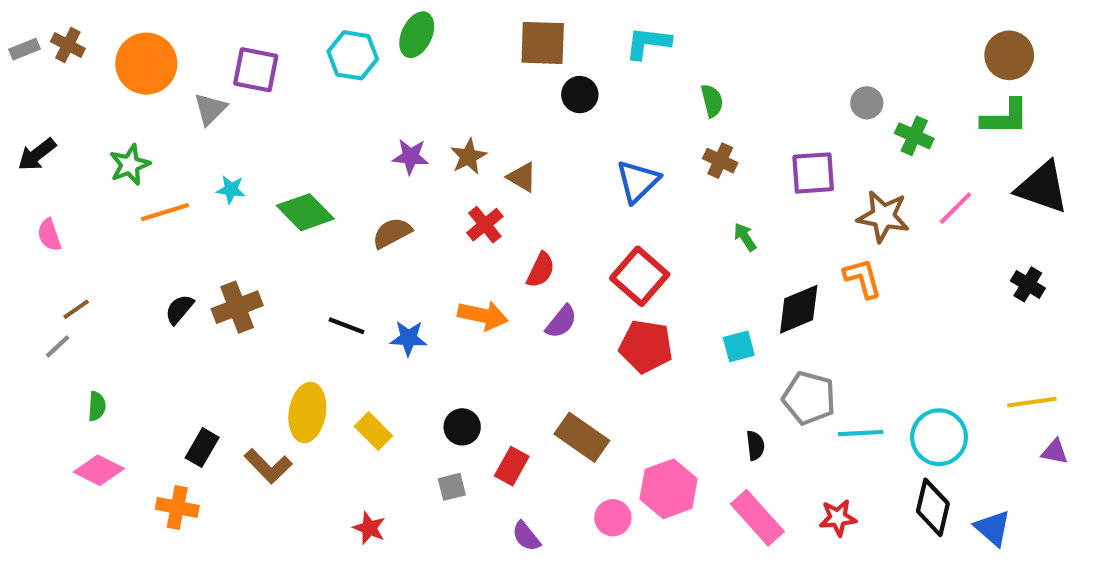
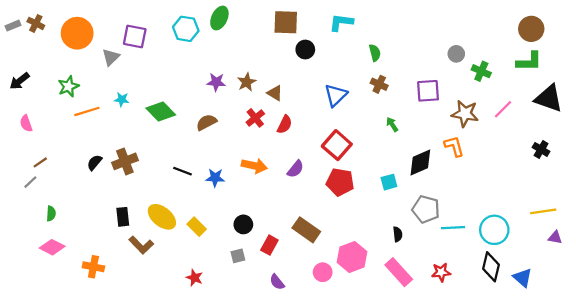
red semicircle: (541, 270) -> (285, 124), moved
yellow ellipse: (307, 412) -> (162, 217), turned -60
black rectangle: (202, 448) -> (123, 217), moved, turned -36

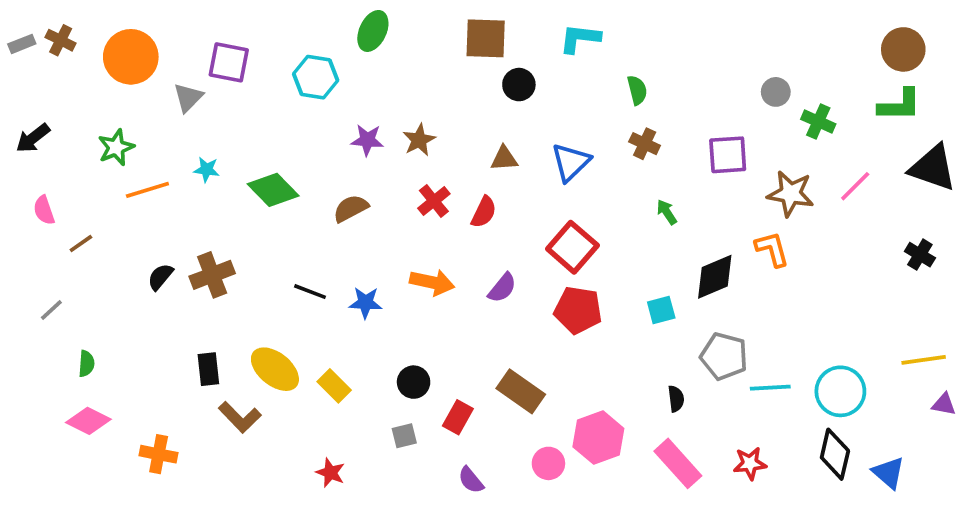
cyan hexagon: (186, 29) -> (316, 77), moved
brown triangle: (275, 93) -> (504, 158), moved, turned -35
brown line: (40, 162) -> (81, 243), moved

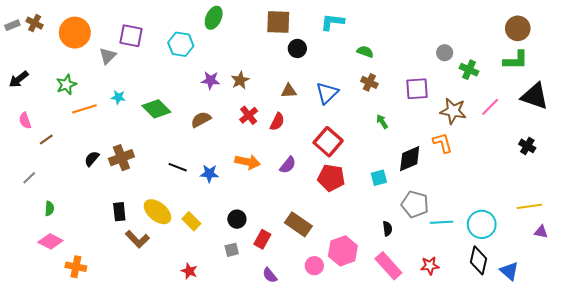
green semicircle: (637, 90) -> (365, 52), turned -56
orange cross: (159, 454) -> (76, 267), moved

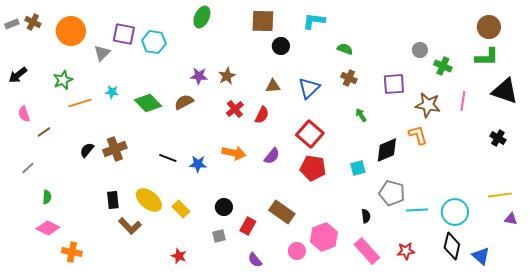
cyan hexagon: (181, 44) -> (154, 42), moved
pink line: (490, 107) -> (463, 101), turned -36
brown semicircle: (201, 119) -> (184, 102), moved

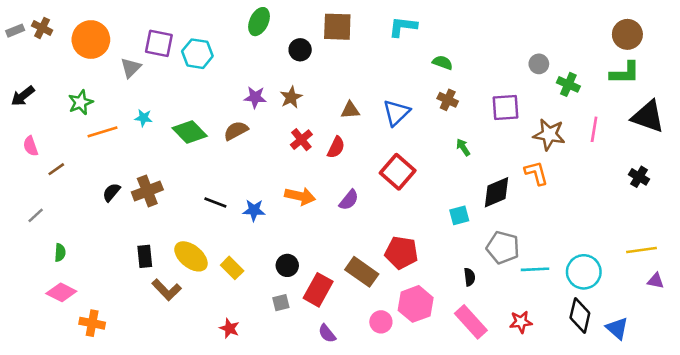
black circle: (281, 46) -> (300, 50), moved
red pentagon: (313, 168) -> (401, 253), moved
red rectangle: (248, 226) -> (318, 290), size x1.4

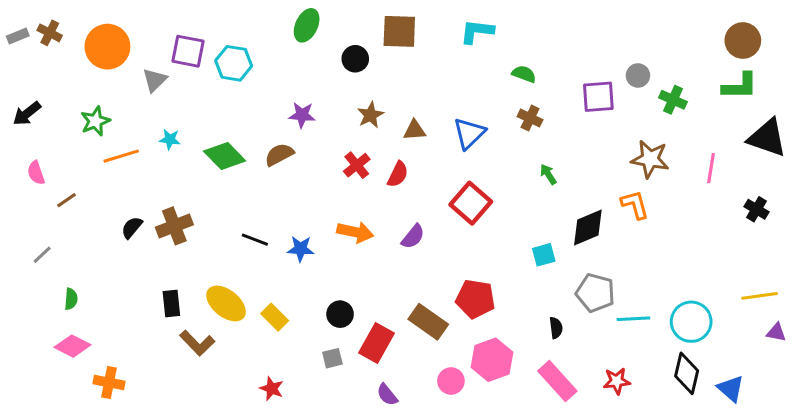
brown star: (291, 97) -> (370, 115), moved
purple square: (505, 108) -> (598, 97), moved
pink line: (594, 129) -> (711, 168), moved

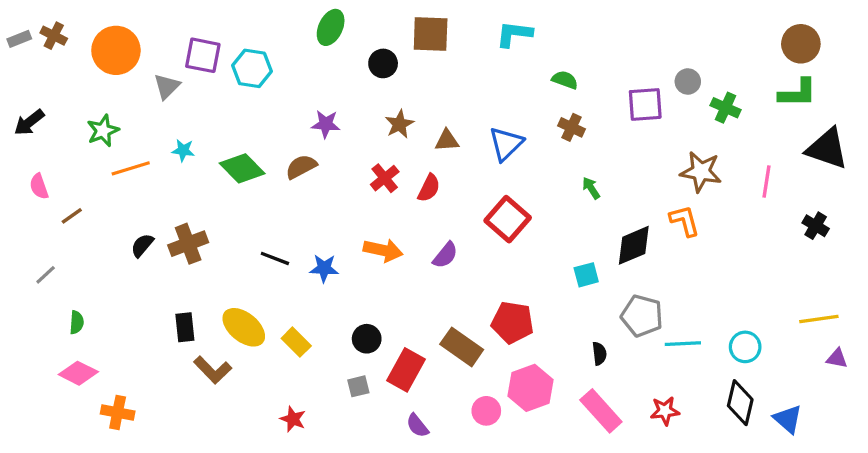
cyan circle: (691, 322) -> (745, 347), size x0.7

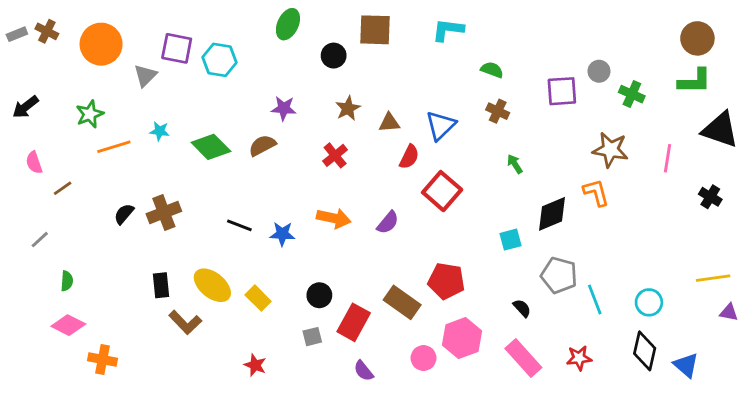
red semicircle: (429, 188) -> (409, 157), moved
cyan line: (683, 344) -> (595, 300), turned 72
black semicircle: (599, 353) -> (522, 308), turned -36

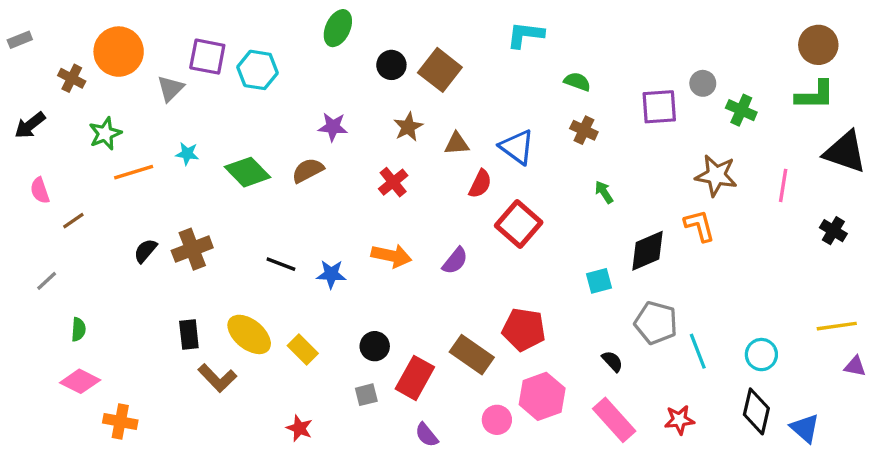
brown square: (375, 30) -> (440, 70), moved, turned 36
brown cross: (47, 31) -> (72, 78), moved
blue triangle: (441, 125) -> (517, 147), turned -40

